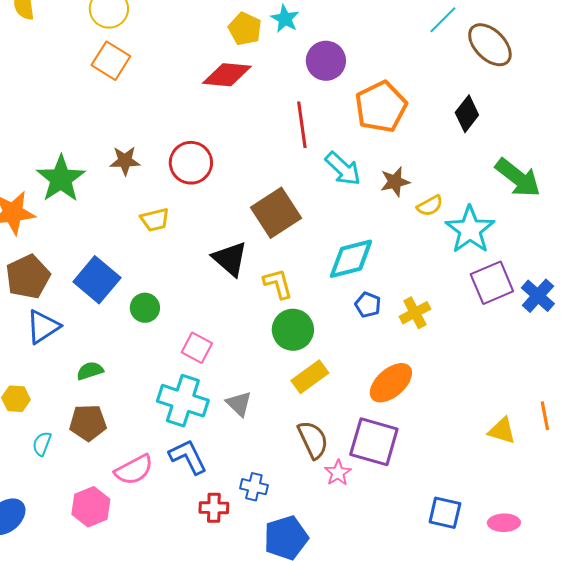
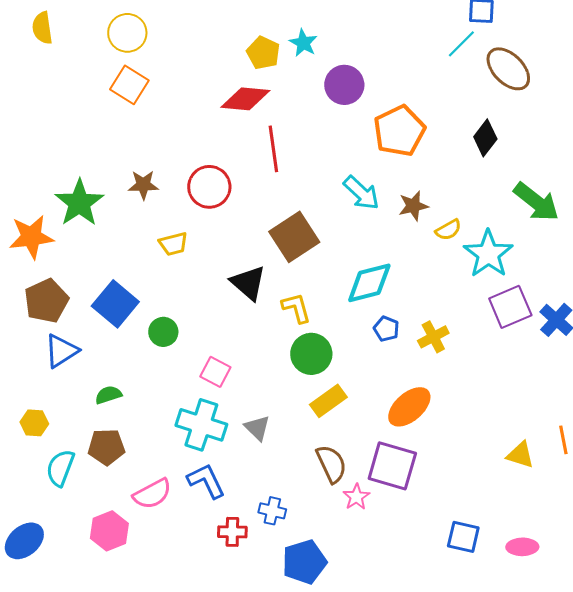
red line: (302, 125) -> (273, 149), moved
cyan semicircle: (42, 444) -> (60, 468), size x1.5

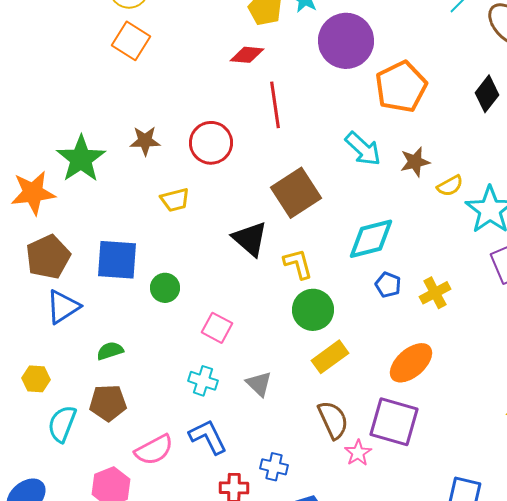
purple circle: (344, 85) -> (346, 41), size x1.4
red diamond: (245, 99) -> (247, 55), size x0.7
blue square: (115, 304) -> (117, 260), turned -36
cyan cross: (201, 425) -> (203, 381), size x0.6

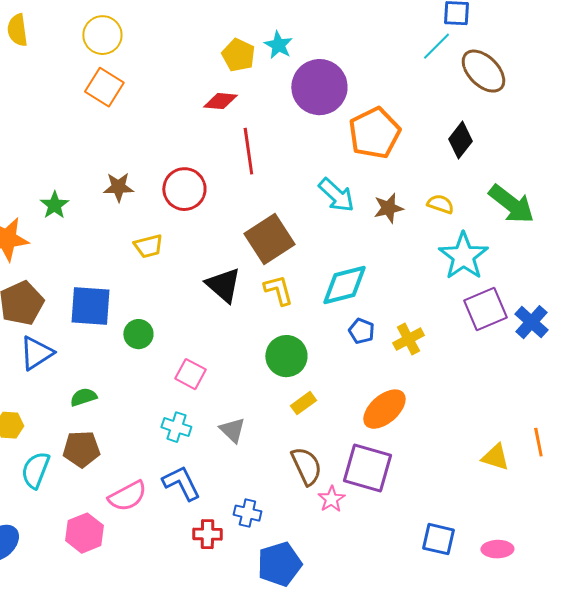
green star: (81, 159) -> (54, 205), size x0.6
yellow semicircle: (450, 186) -> (440, 204), moved, turned -132
yellow L-shape: (298, 264) -> (278, 290), moved
yellow rectangle: (330, 357) -> (303, 403), size x0.7

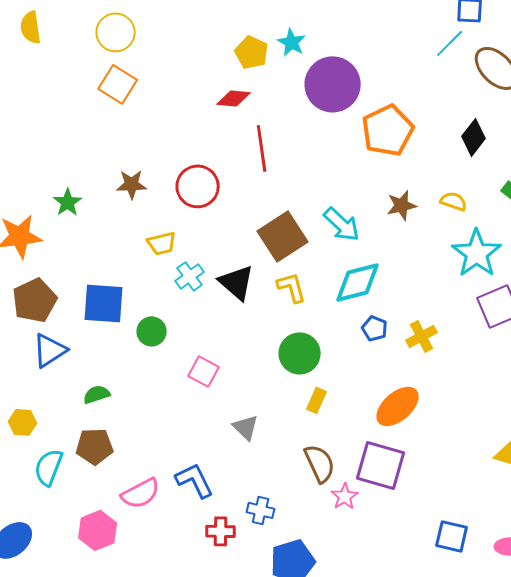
cyan arrow: (336, 195) -> (342, 224), moved
yellow rectangle: (303, 403) -> (317, 400), turned -30
cyan cross: (176, 427) -> (190, 276), moved, turned 36

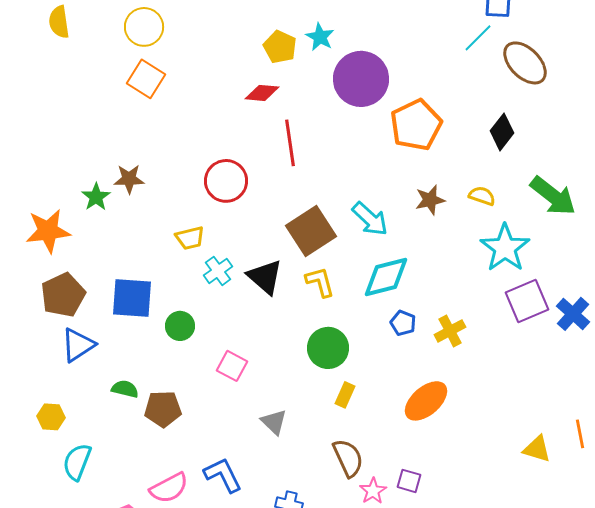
brown star: (132, 184) -> (129, 179), moved
green semicircle: (97, 394) -> (125, 389), turned 32
brown pentagon: (95, 446) -> (163, 409), moved
purple square: (381, 465) -> (409, 481), moved, size x0.5

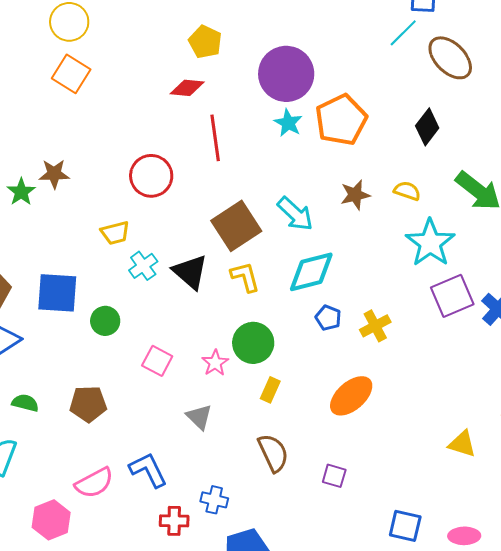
cyan star: (320, 37) -> (288, 123), moved
green semicircle: (125, 389) -> (25, 403), moved
pink star: (373, 491) -> (215, 363), moved

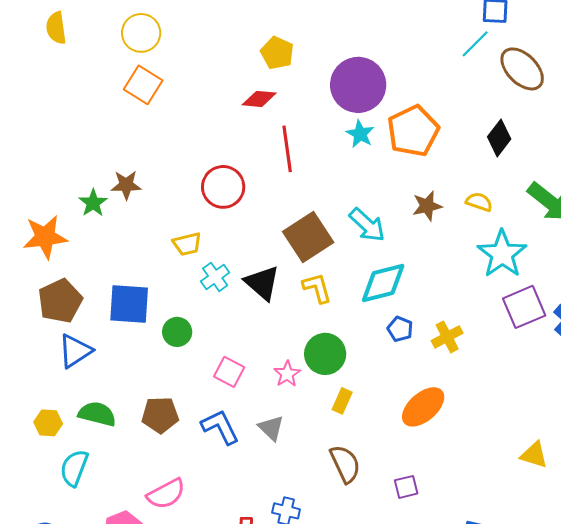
green semicircle: (25, 403) -> (97, 414), size x1.4
blue L-shape: (148, 470) -> (220, 427), moved
purple square: (334, 476) -> (406, 487), turned -30

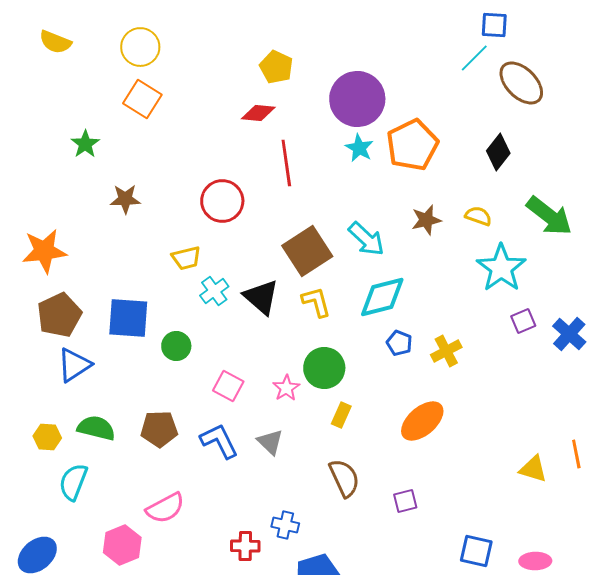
yellow semicircle: (56, 28) -> (55, 42), turned -60
green star: (93, 203) -> (85, 144), moved
purple square: (524, 307) -> (523, 321), size x0.6

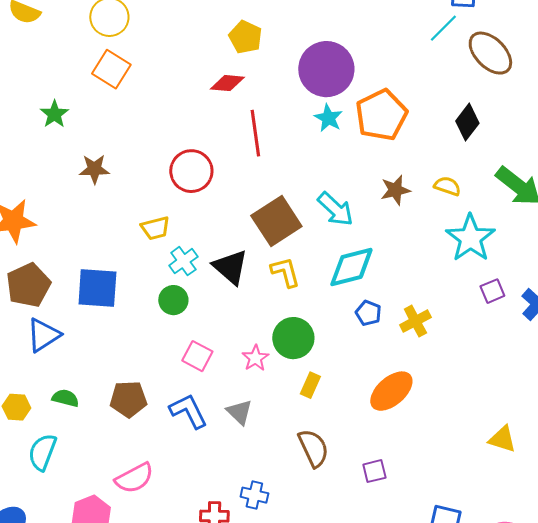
green circle: (176, 346) -> (173, 300), moved
green semicircle: (96, 428) -> (65, 398), size x0.7

